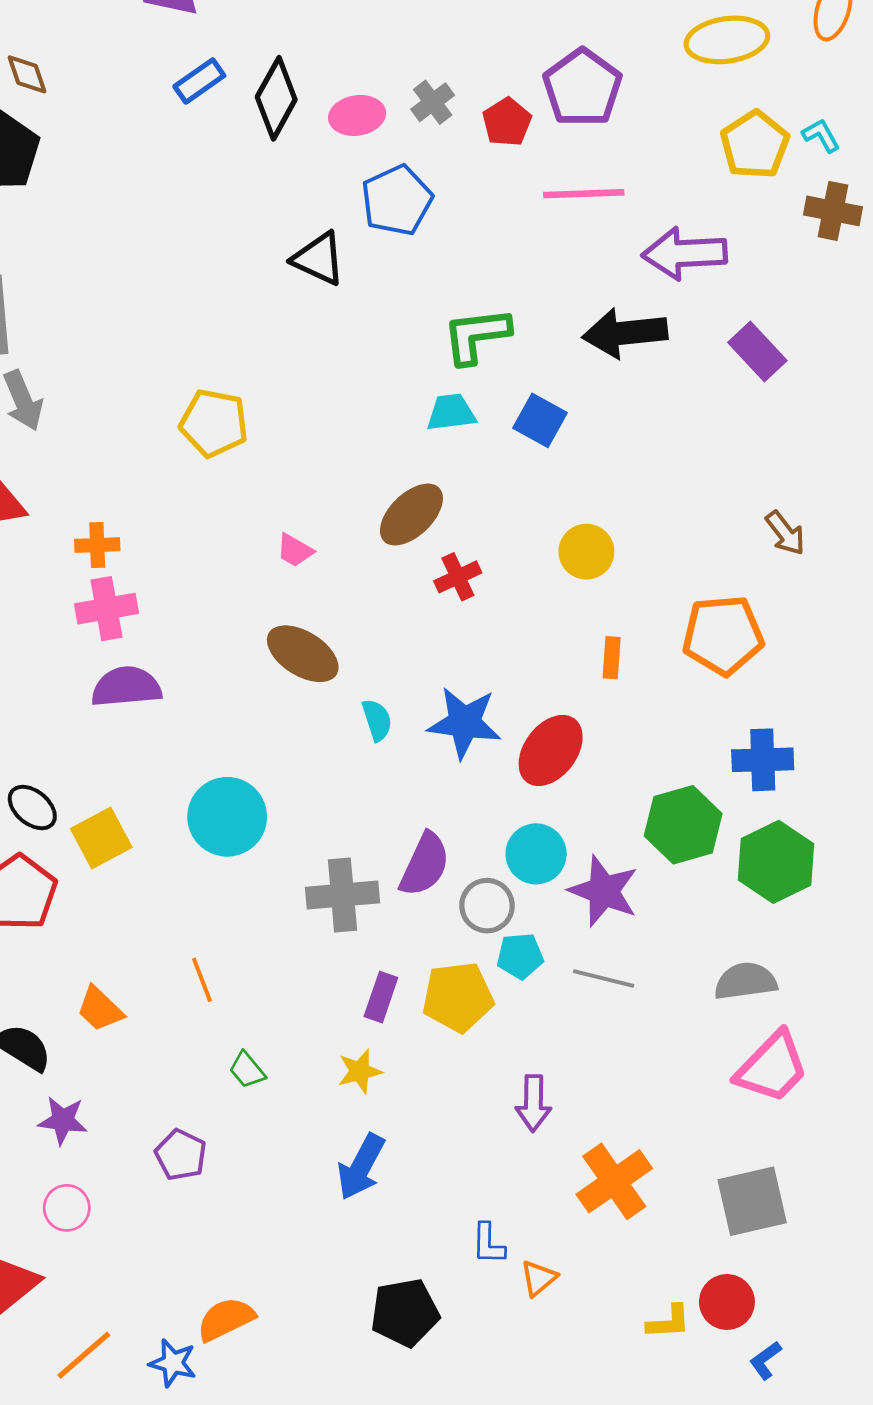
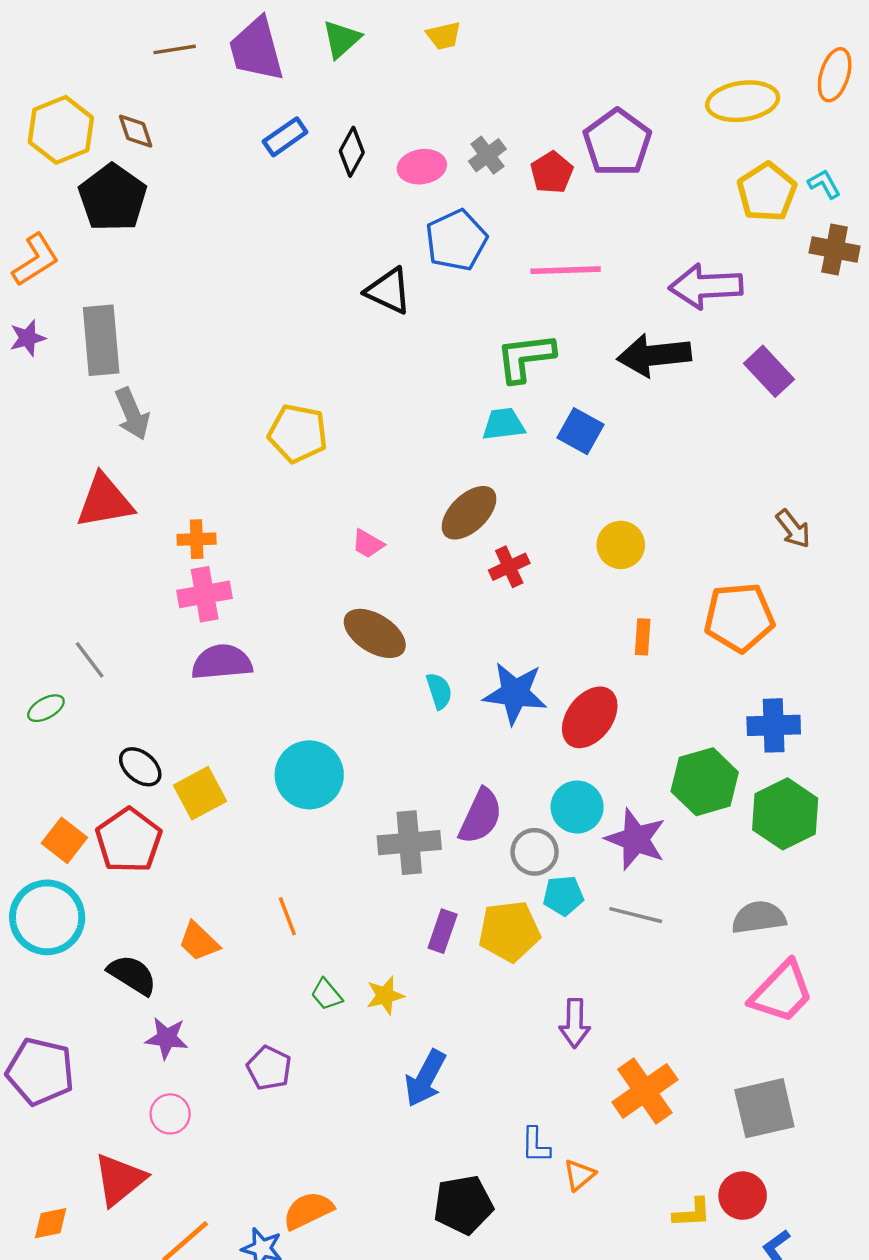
black diamond: (276, 98) -> (352, 152), size x0.7
pink line: (584, 194) -> (566, 270), moved
yellow star: (360, 1071) -> (385, 996), moved

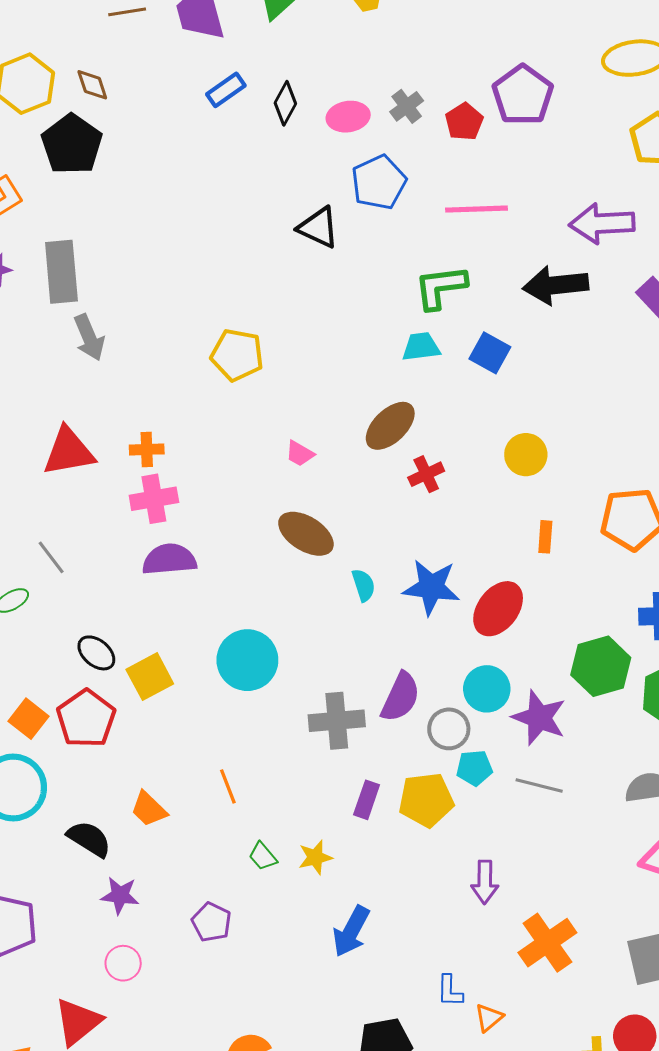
red triangle: (105, 501) -> (69, 452), moved

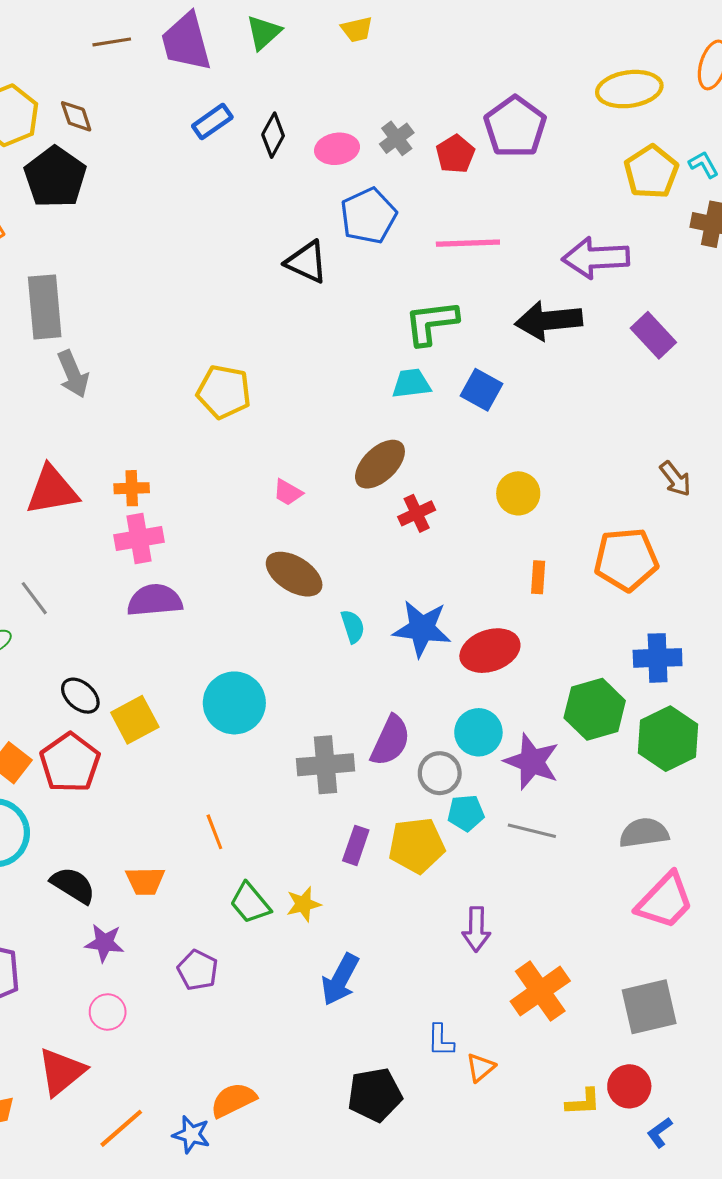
red ellipse: (498, 609) -> (490, 651), turned 34
orange trapezoid: (149, 809) -> (145, 881), moved, turned -45
green trapezoid: (263, 856) -> (250, 903), size x1.4

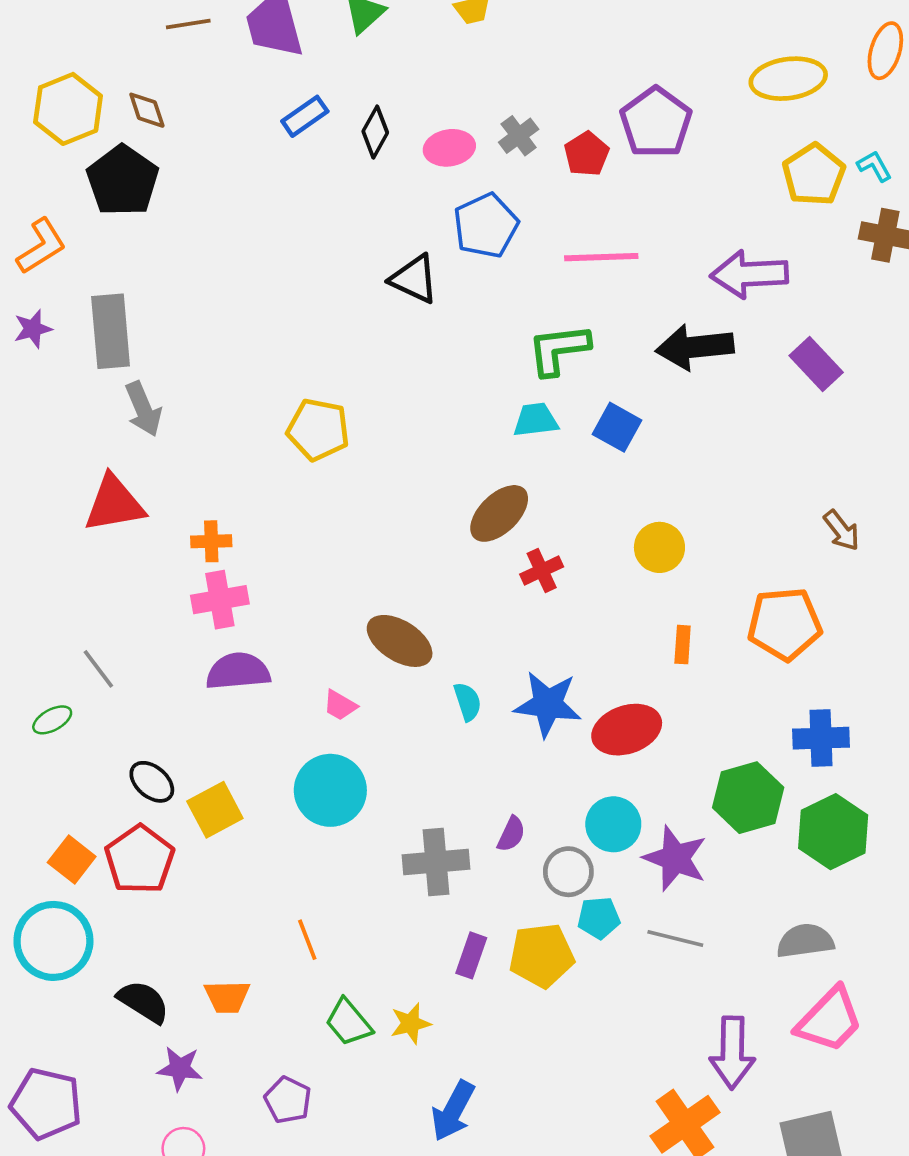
red triangle: (52, 490) -> (114, 504), moved
pink trapezoid: (288, 492) -> (340, 705), moved
purple semicircle: (390, 741) -> (511, 834), size x0.6
purple arrow: (476, 929) -> (732, 1053), moved, size x1.4

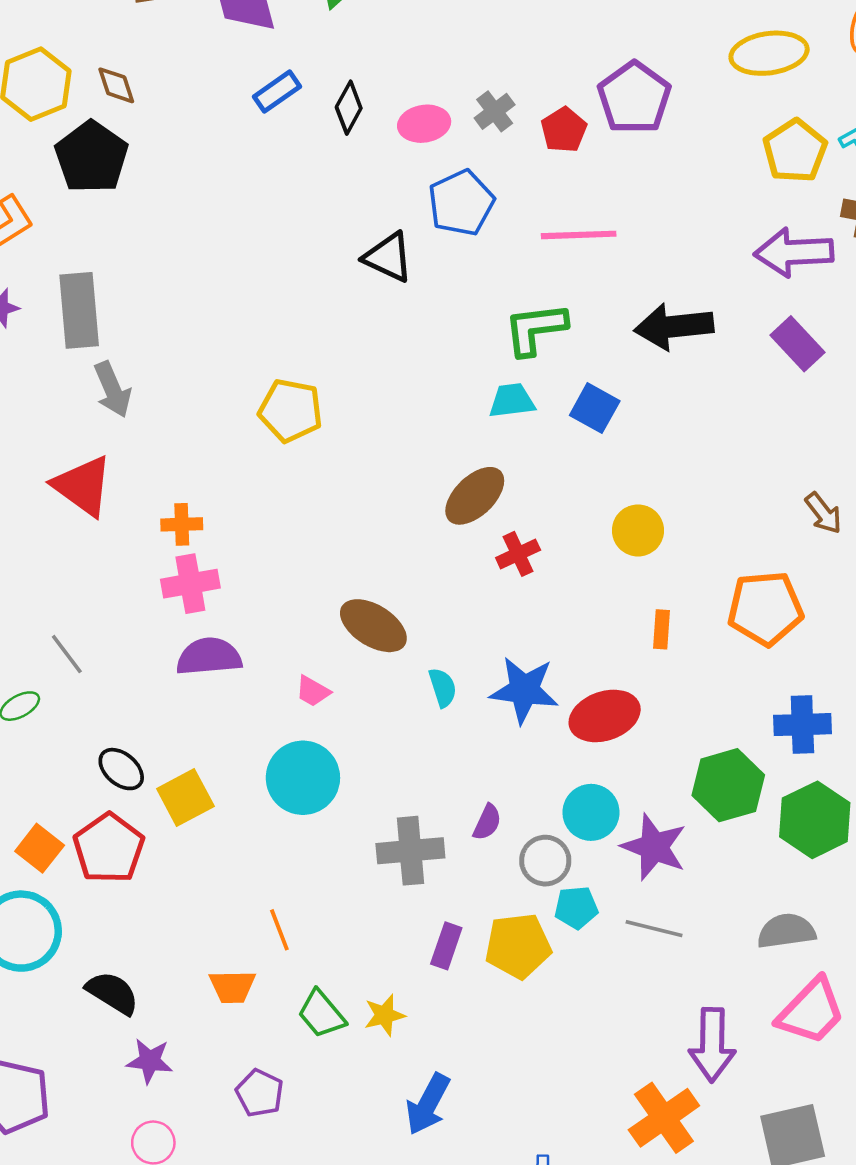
purple arrow: (749, 274) -> (794, 252), moved
red triangle: (114, 504) -> (83, 486), turned 46
orange trapezoid: (227, 997) -> (232, 987), moved

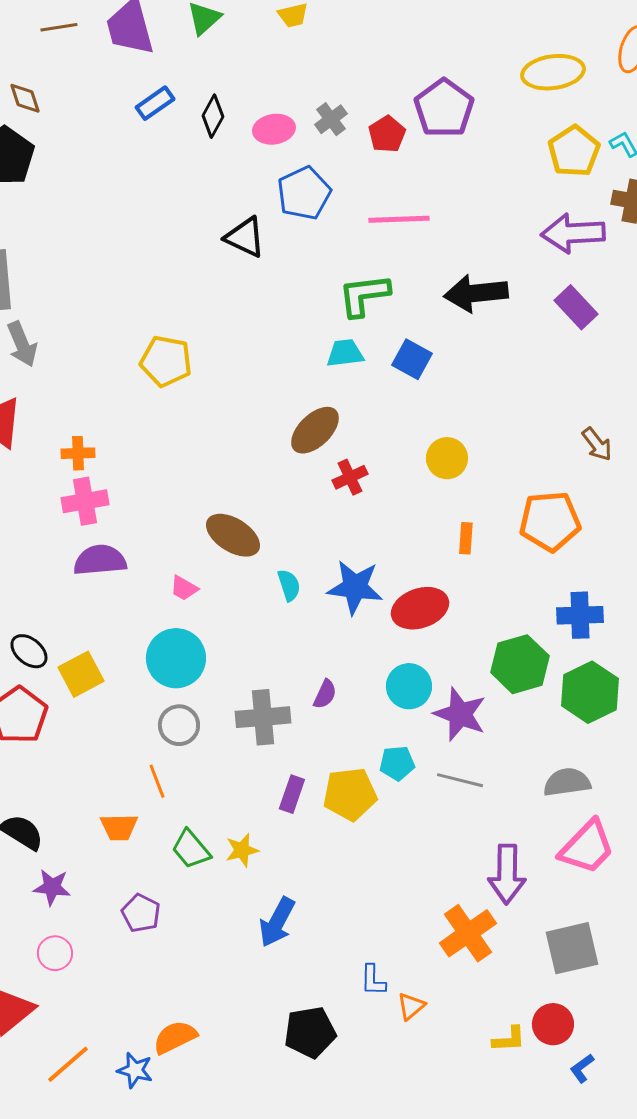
gray circle: (545, 861) -> (179, 725), moved

